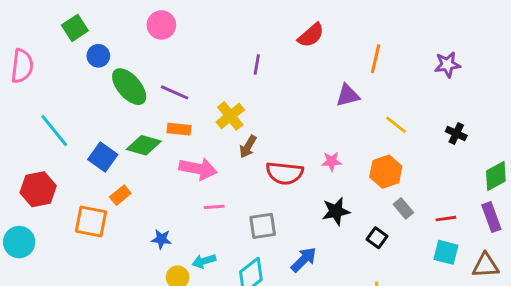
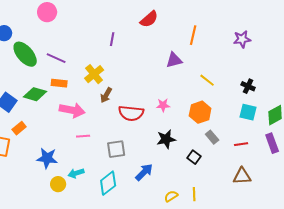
blue star: (161, 239) -> (47, 158), size x1.5
cyan square: (446, 252) -> (248, 112), moved
brown triangle: (486, 266) -> (242, 176), moved

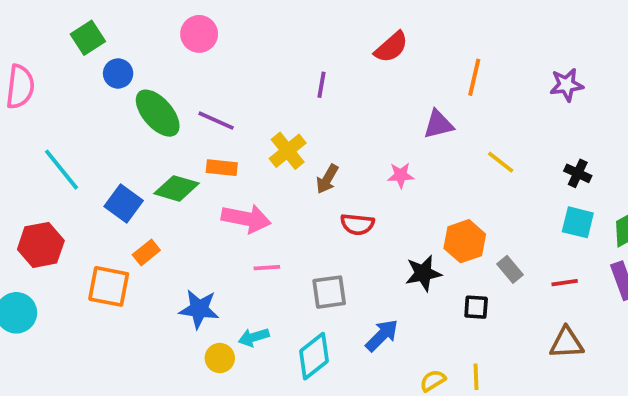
brown arrow: (106, 95) -> (327, 179), moved
pink star: (163, 105) -> (401, 175), moved
orange hexagon: (200, 112) -> (465, 241), moved
red semicircle: (131, 113) -> (357, 224), size x0.7
black square: (194, 157) -> (476, 307), turned -32

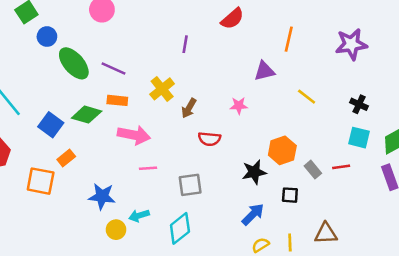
purple star: (567, 85) -> (351, 44), size x1.4
red line: (565, 283) -> (341, 167), moved
blue arrow: (382, 335) -> (253, 214), moved
brown triangle: (567, 343) -> (326, 233), moved

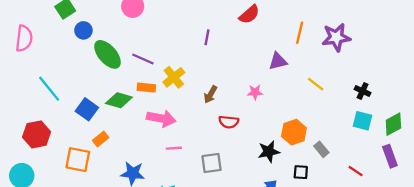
purple star: (351, 44) -> (336, 37), moved
yellow cross: (162, 89) -> (174, 77), moved
red line: (341, 167) -> (356, 171), moved, turned 42

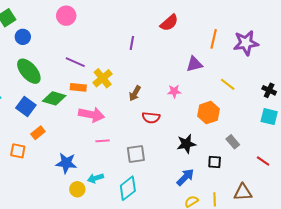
green ellipse: (107, 54) -> (29, 71), moved
orange hexagon: (294, 132) -> (209, 113), moved
orange square: (78, 160) -> (18, 151), size x0.7

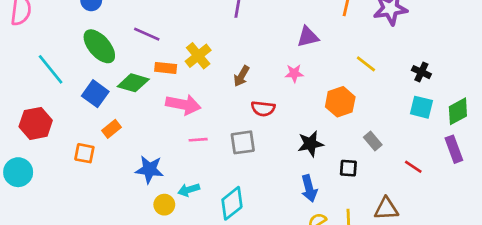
purple line: (75, 62) -> (147, 34), moved
purple triangle: (194, 64) -> (308, 37), moved
gray square: (136, 154) -> (243, 142), moved
blue arrow: (185, 177) -> (309, 188), turned 120

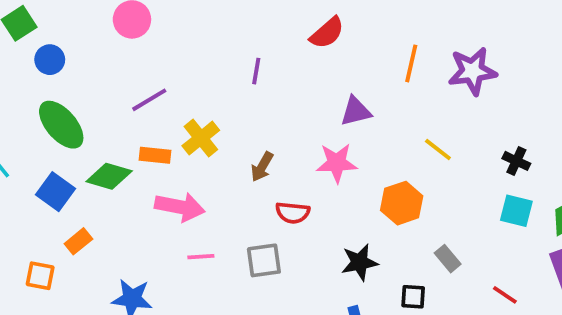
purple line: (147, 34) -> (149, 100), moved, turned -55
pink star: (294, 73) -> (337, 163), size x1.5

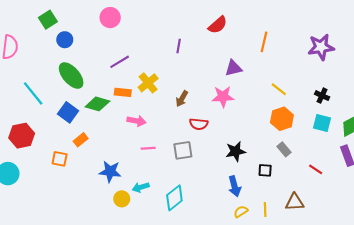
purple star: (472, 71) -> (321, 47), moved
orange hexagon: (402, 203) -> (282, 119), moved
pink arrow: (180, 207) -> (136, 121), size x0.7

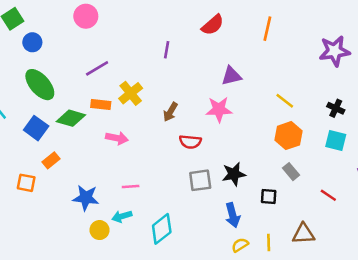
orange line: (264, 42) -> (267, 29), moved
pink line: (148, 148) -> (131, 187), moved
gray square: (183, 150) -> (200, 180), moved

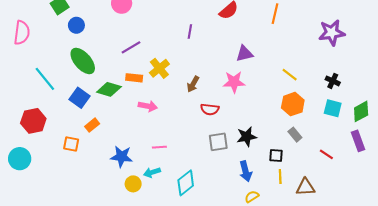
yellow line: (269, 242) -> (280, 177), moved

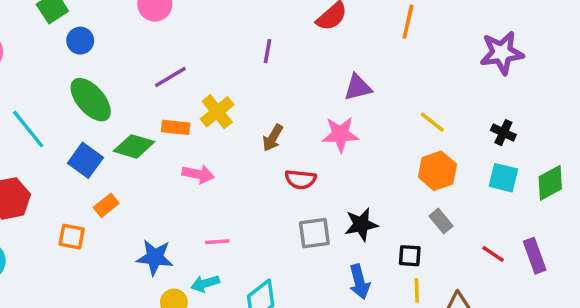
purple rectangle: (358, 141) -> (535, 256), moved

